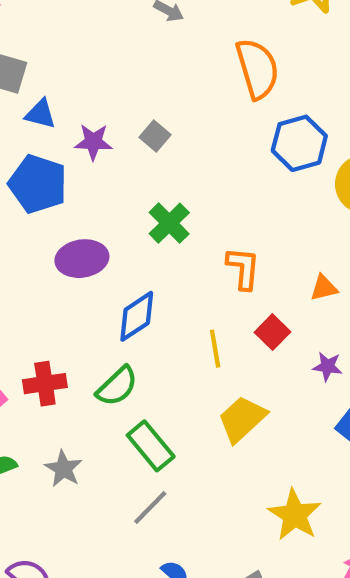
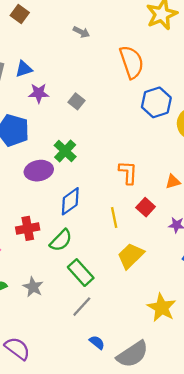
blue triangle: (40, 114) -> (24, 69), moved, turned -30
purple star: (93, 142) -> (39, 93), moved
green cross: (169, 223) -> (65, 151), moved
red cross: (45, 384) -> (28, 228), moved

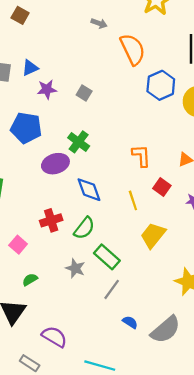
gray arrow: (81, 32) -> (99, 23), moved
blue diamond: (70, 201) -> (89, 190), turned -68
gray star: (33, 287) -> (75, 268), moved

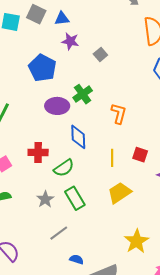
orange L-shape: (141, 156) -> (119, 113), moved
red square: (162, 187) -> (140, 155), turned -35
gray line: (112, 289) -> (59, 233), moved
blue semicircle: (130, 322) -> (77, 259), turned -32

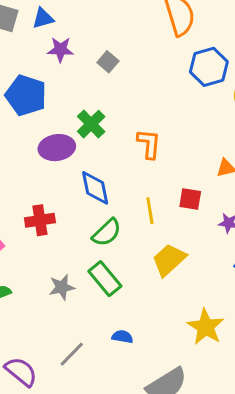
green semicircle: (64, 168) -> (107, 233), moved
gray star: (45, 199) -> (62, 287), turned 30
gray line: (59, 233) -> (72, 354), moved
blue semicircle: (77, 259) -> (122, 337), moved

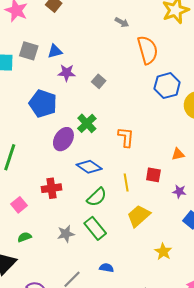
purple ellipse: (57, 148) -> (63, 139), turned -50
blue diamond: (95, 188) -> (89, 167), turned -45
yellow star: (206, 327) -> (163, 252), moved, size x0.7

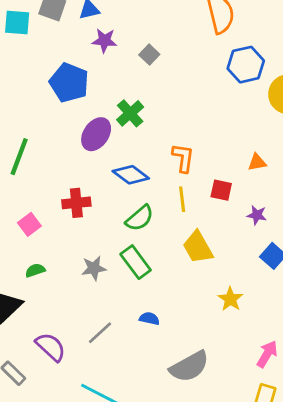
orange L-shape: (126, 137) -> (183, 158), moved
yellow trapezoid: (139, 216) -> (198, 247), turned -80

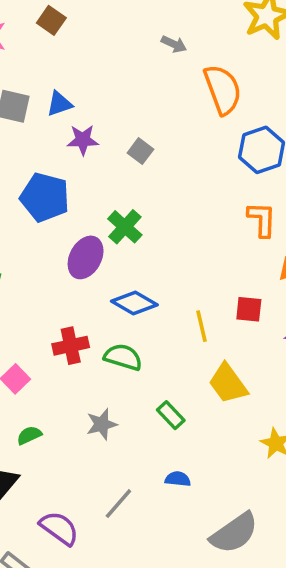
orange L-shape: (183, 158) -> (262, 219), moved
green semicircle: (140, 218) -> (123, 357), moved, turned -116
green rectangle: (136, 262) -> (171, 415), moved, size x0.7

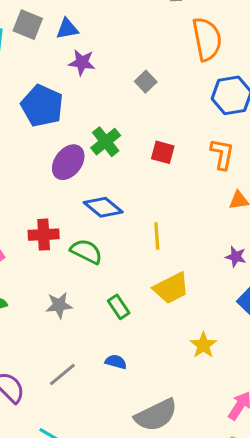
gray square: (140, 151) -> (146, 82), moved
red square: (249, 309) -> (163, 152), moved
yellow trapezoid: (228, 384) -> (171, 288), turned -90

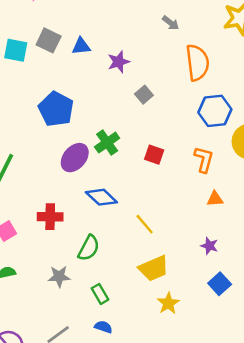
purple star: (82, 63) -> (119, 62), moved, turned -30
yellow line: (157, 236) -> (145, 224), turned -40
green semicircle: (86, 251) -> (89, 248), moved, turned 88
green rectangle: (119, 307) -> (100, 294), moved
yellow star: (203, 345) -> (168, 303), moved

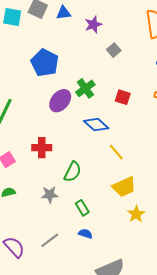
blue diamond: (101, 197) -> (96, 125), moved

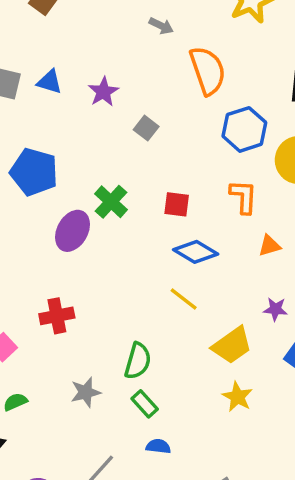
blue triangle: (64, 13) -> (50, 82), turned 35
blue diamond: (96, 125) -> (196, 252), moved
green semicircle: (73, 172) -> (138, 361), moved
yellow trapezoid: (124, 187) -> (232, 345), moved

